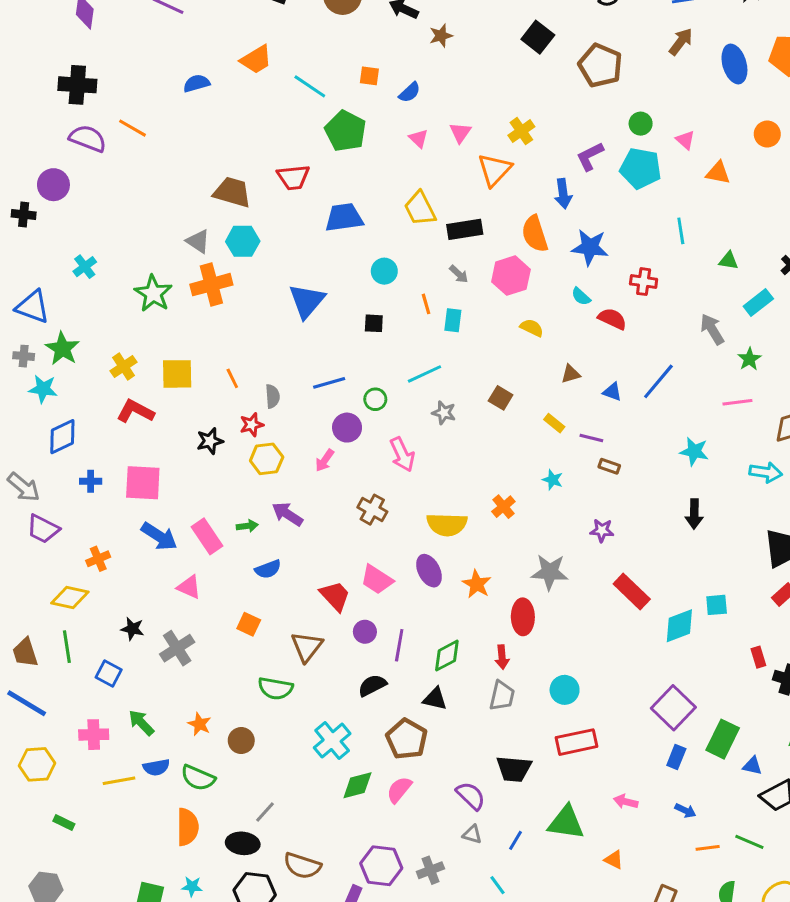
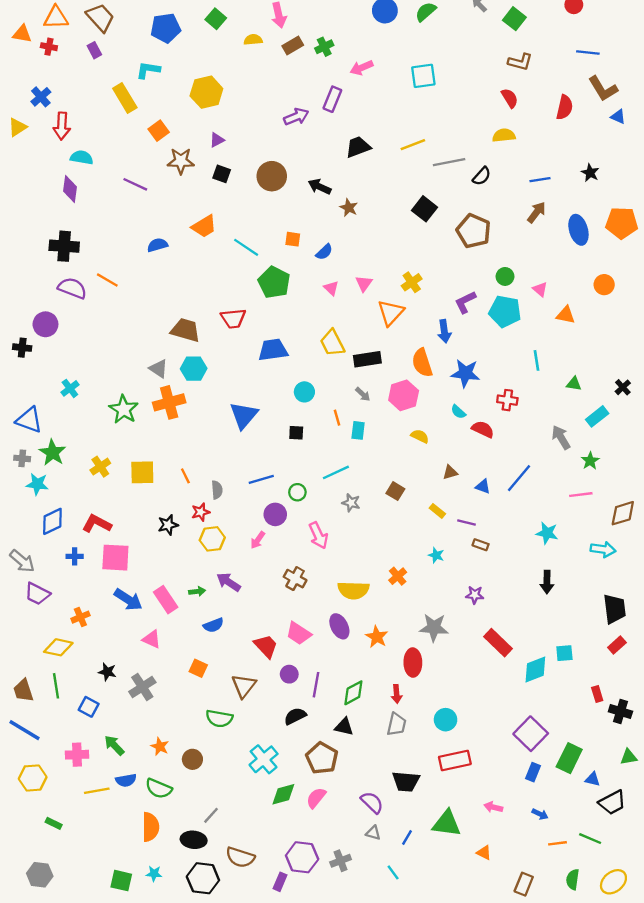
brown star: (441, 36) -> (349, 208), turned -30
red L-shape: (135, 411) -> (97, 524), moved

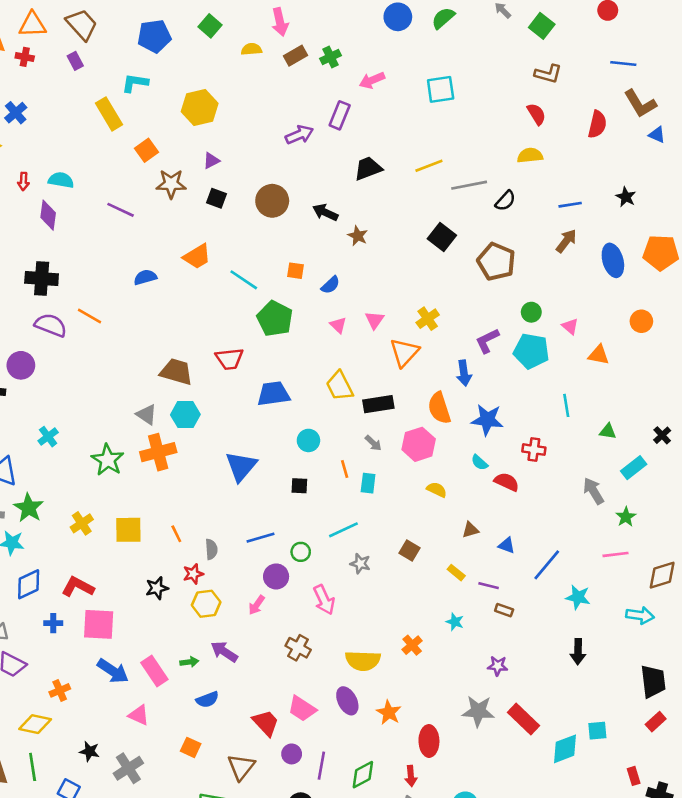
red arrow: (62, 126) -> (23, 181), moved, size x0.6
blue line: (519, 478) -> (547, 565), moved
gray star: (434, 628) -> (478, 711), moved

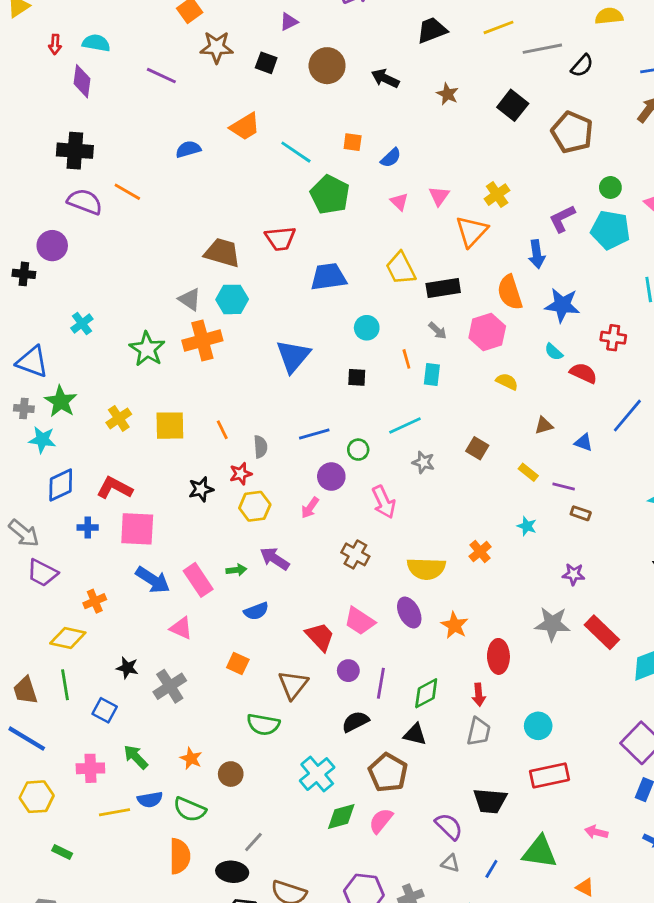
purple triangle: (211, 161) -> (289, 22), moved
brown star: (358, 236) -> (447, 94), moved
blue line: (547, 565) -> (627, 416), moved

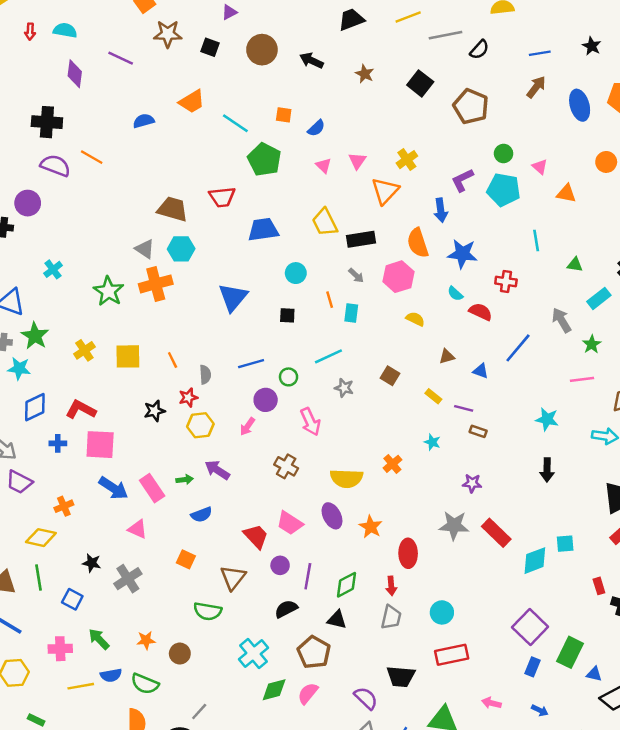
purple diamond: (82, 81) -> (75, 74), moved
orange star: (191, 758) -> (146, 640), turned -30

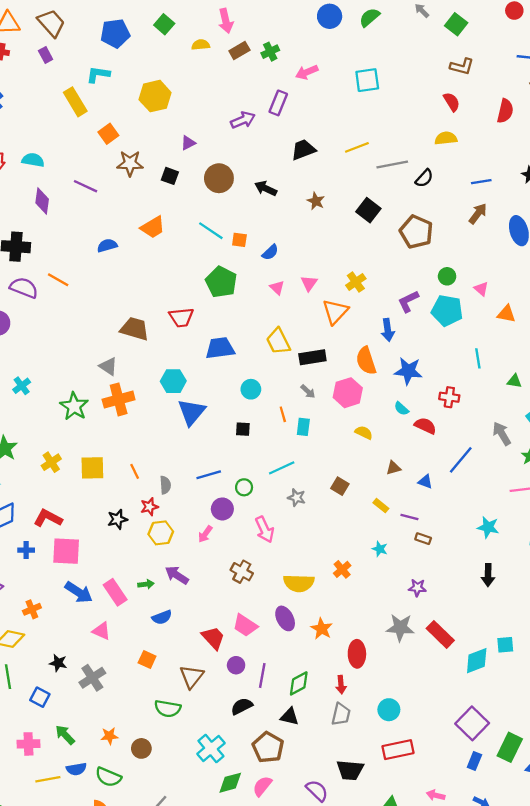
cyan line: (235, 123) -> (211, 231), moved
cyan hexagon: (181, 249) -> (173, 381), moved

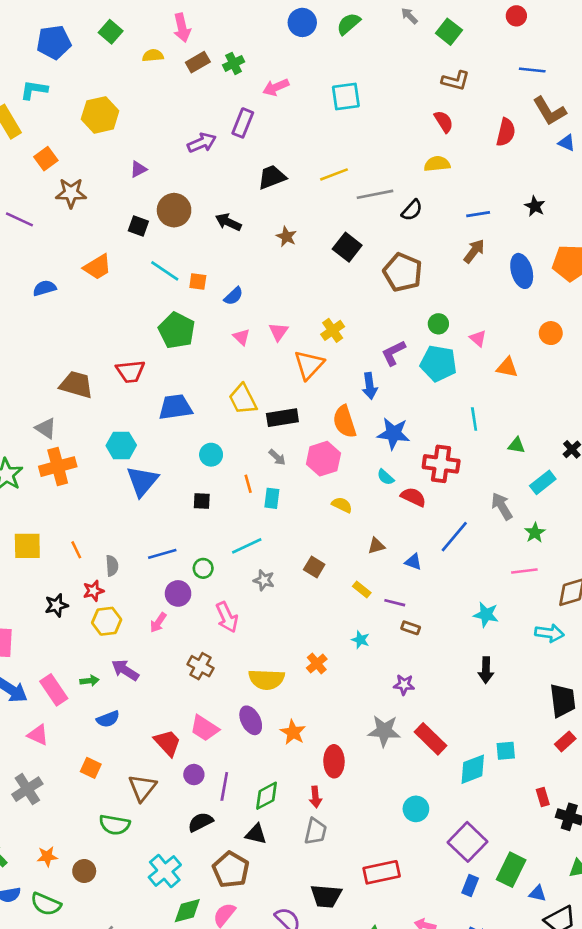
black square: (170, 176) -> (138, 226), moved
red cross: (449, 397) -> (441, 464), size x1.5
cyan circle: (389, 710) -> (416, 809), moved

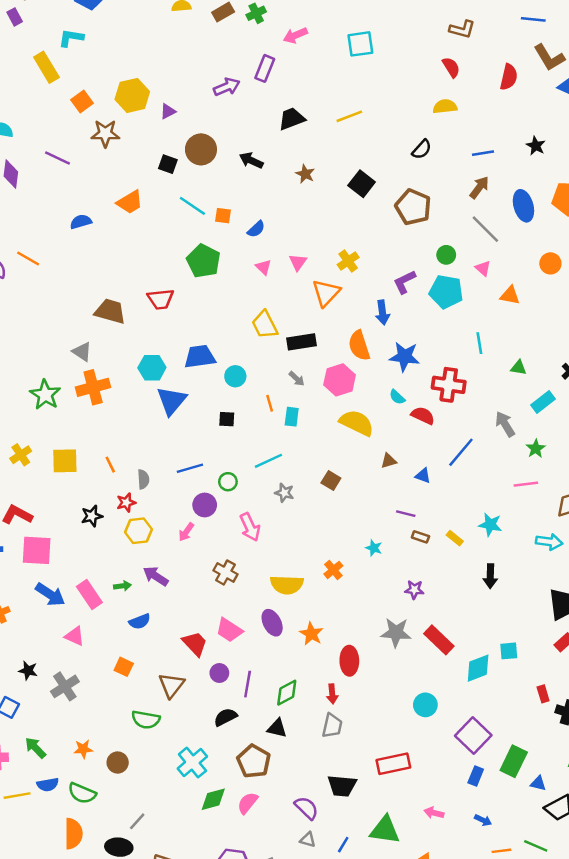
yellow hexagon: (100, 115) -> (132, 95), moved
gray line: (375, 194) -> (485, 229), moved, turned 56
blue trapezoid: (175, 407) -> (200, 357), moved
yellow semicircle: (342, 505) -> (357, 423), size x1.8
yellow rectangle: (362, 589) -> (455, 538), moved

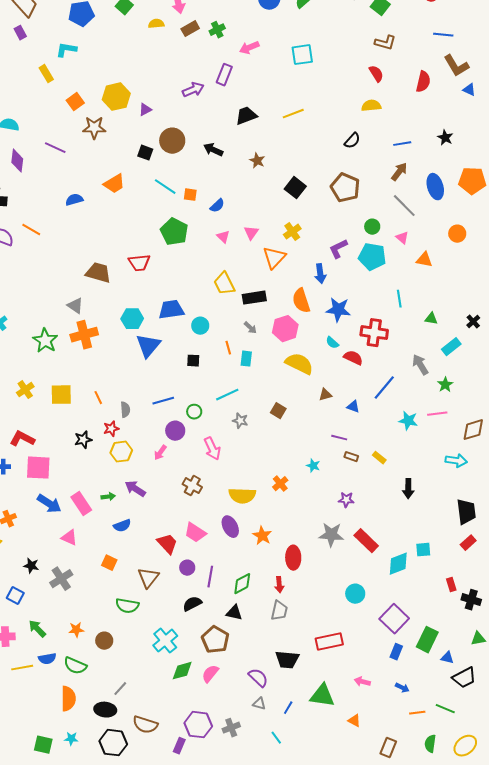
yellow rectangle: (46, 67) -> (46, 74), size x0.7
black square: (362, 184) -> (295, 188), moved
cyan star: (490, 525) -> (408, 421), moved

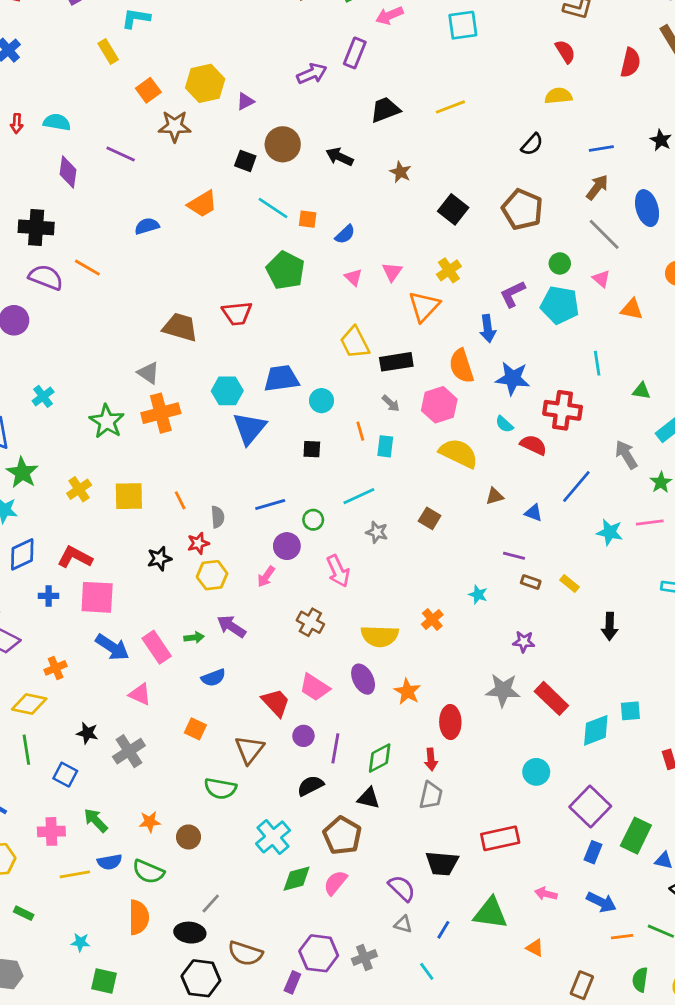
blue arrow: (402, 688) -> (601, 902), size x1.5
cyan star: (71, 739) -> (80, 942), moved

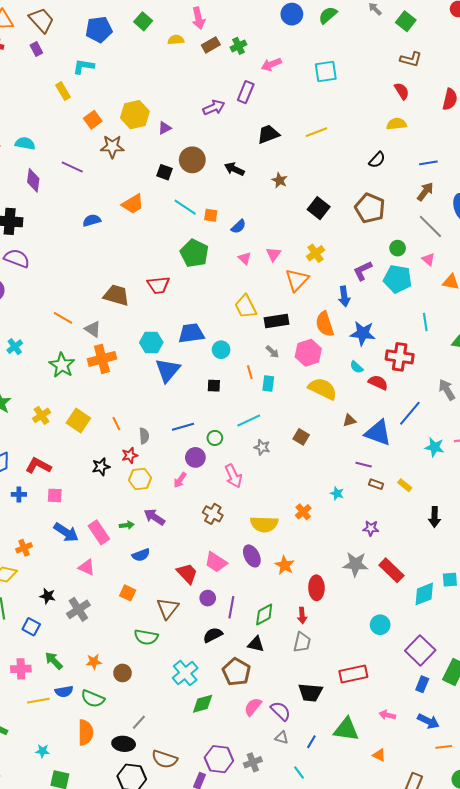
orange line: (87, 268) -> (63, 318), moved
yellow square: (129, 496) -> (78, 421), turned 35
blue triangle: (533, 513) -> (378, 433), size x2.0
pink square: (97, 597) -> (55, 495), size x0.6
pink semicircle: (335, 883) -> (253, 707), moved

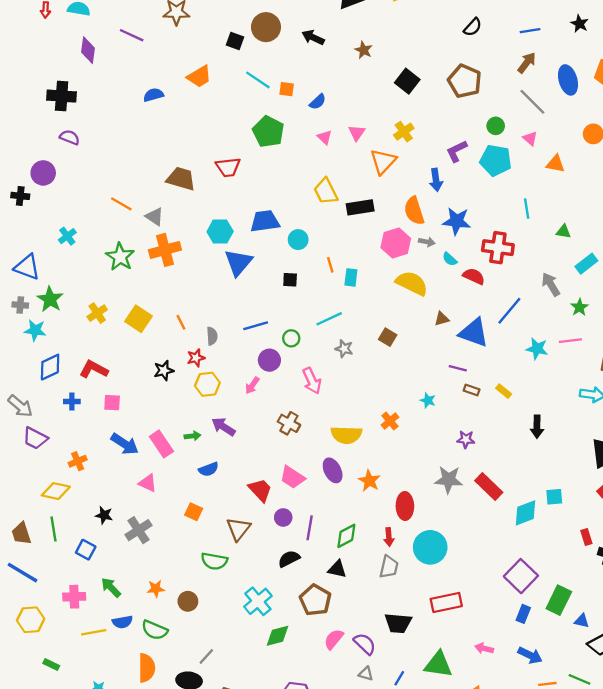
purple semicircle: (17, 258) -> (70, 137), size x0.7
gray arrow: (272, 352) -> (427, 242), moved, turned -32
cyan circle: (380, 625) -> (430, 547), moved, size x1.5

